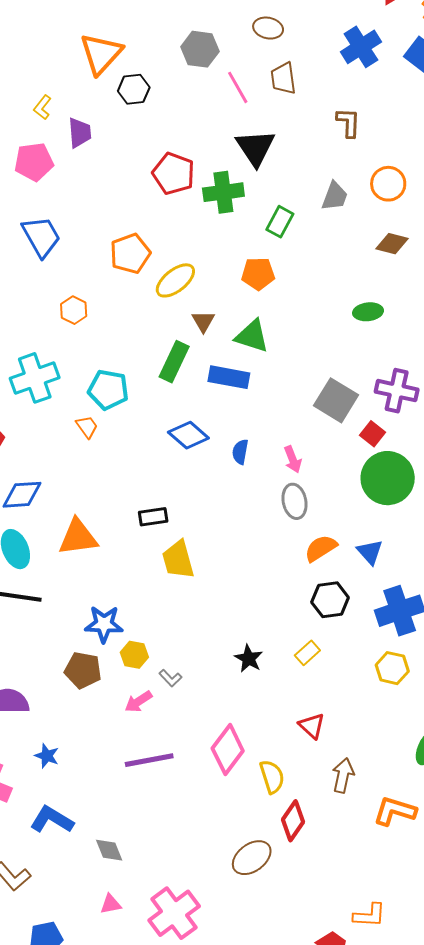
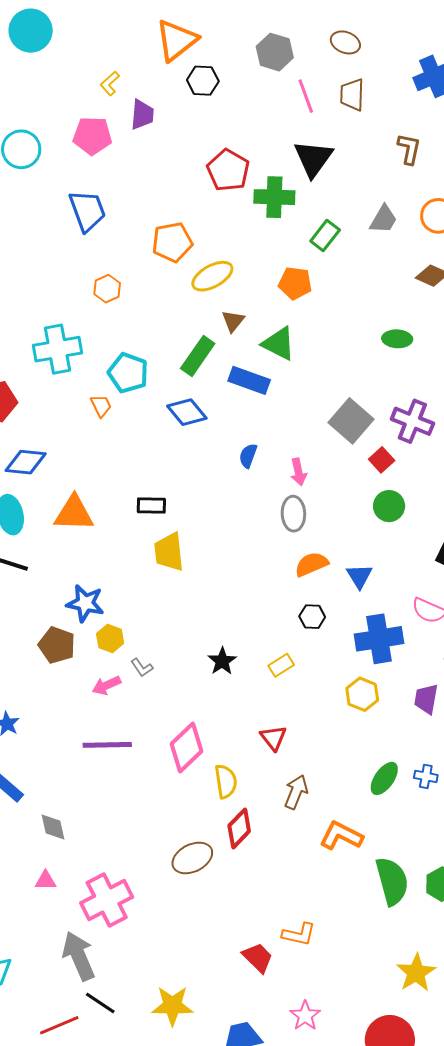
blue diamond: (188, 435) -> (187, 412), moved
green circle: (388, 478) -> (389, 506), size x0.6
black hexagon: (330, 600) -> (312, 617), size x0.7

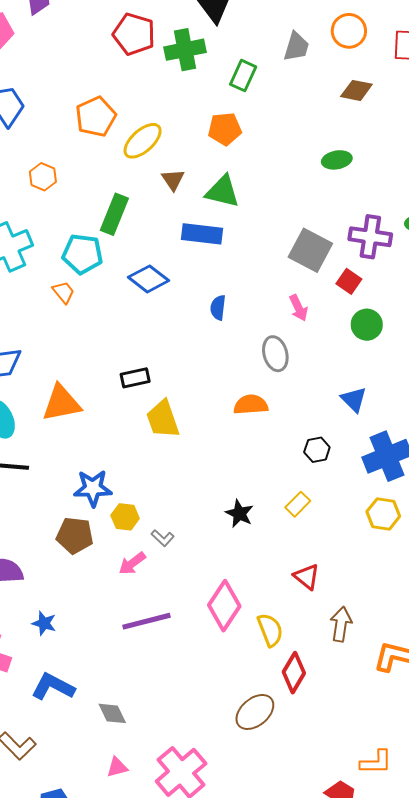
green rectangle: (198, 356) -> (114, 214), moved
pink arrow: (298, 472) -> (299, 308), moved
orange semicircle: (311, 564) -> (251, 405), moved, turned 32

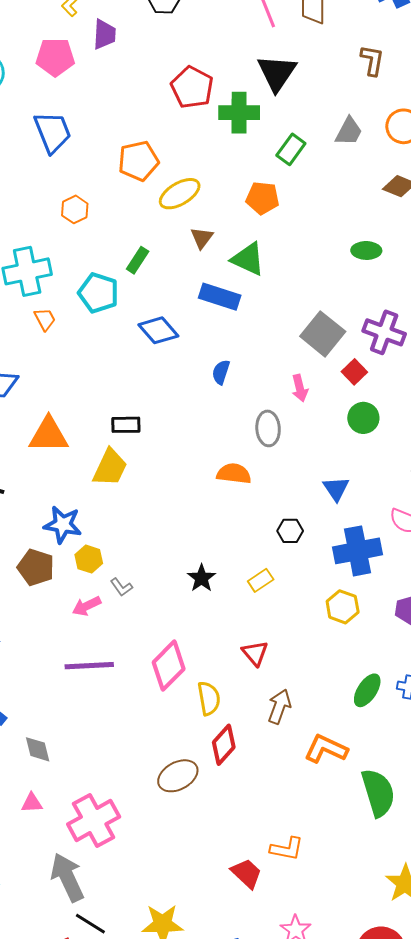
green rectangle: (114, 214) -> (138, 260), size x0.7
orange trapezoid: (63, 292) -> (45, 319), moved
yellow trapezoid: (163, 419) -> (110, 468), moved, turned -147

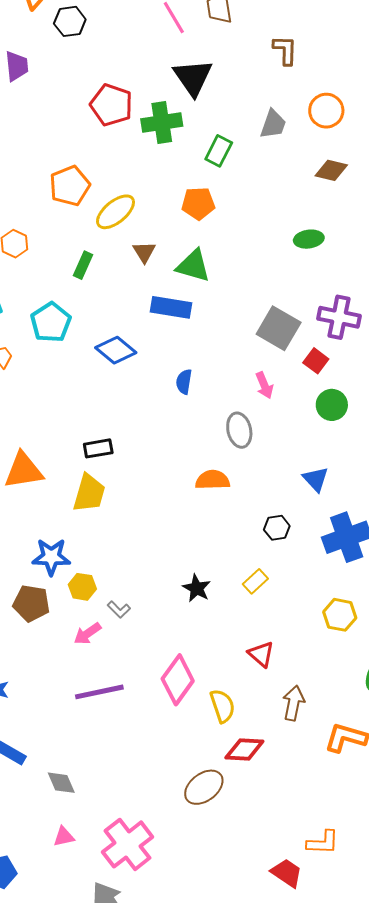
green rectangle: (138, 260) -> (83, 265), moved
cyan pentagon: (98, 293) -> (51, 322), turned 30
yellow hexagon: (343, 607) -> (340, 615), moved
red diamond: (224, 745) -> (244, 749), turned 60

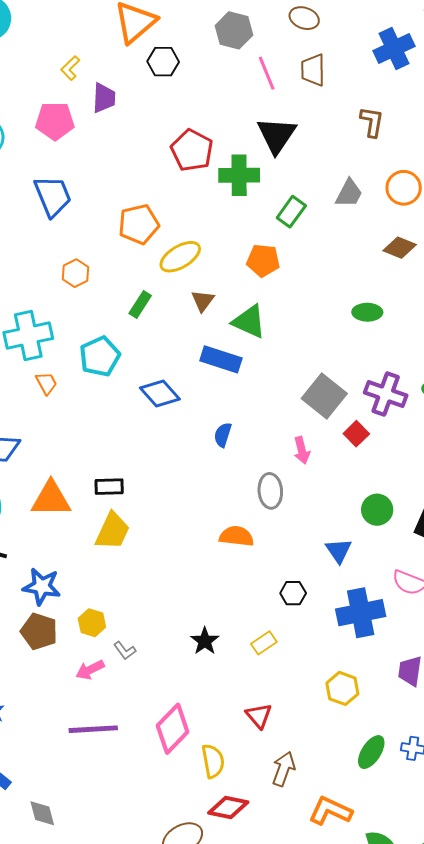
green circle: (332, 405) -> (377, 510), moved
black rectangle: (98, 448) -> (109, 487), moved
blue star: (51, 557) -> (42, 586), moved

